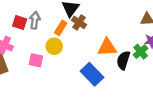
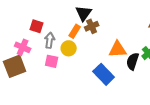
gray arrow: (35, 20) -> (50, 40), moved
brown cross: (79, 22) -> (92, 26), turned 32

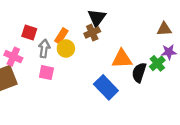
black triangle: (84, 13) -> (97, 18), moved
orange rectangle: (75, 31) -> (61, 36), moved
yellow circle: (69, 48) -> (66, 49), moved

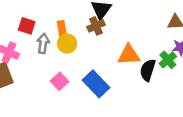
orange rectangle: (61, 36) -> (62, 30), turned -42
pink square: (46, 73) -> (59, 81), moved, turned 35
blue rectangle: (106, 87) -> (96, 84), moved

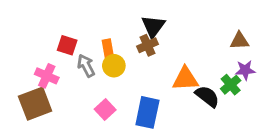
gray arrow: (43, 44) -> (86, 66), turned -36
black semicircle: (148, 70) -> (207, 96), turned 110
blue rectangle: (96, 84) -> (147, 112), turned 56

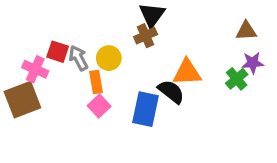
red square: (67, 45) -> (58, 52), moved
orange rectangle: (108, 50) -> (96, 82), moved
black semicircle: (207, 96) -> (171, 92), moved

